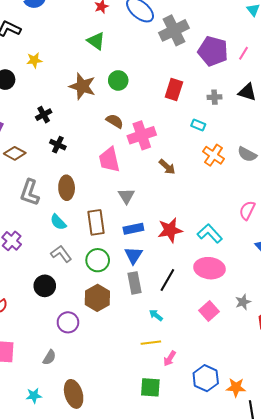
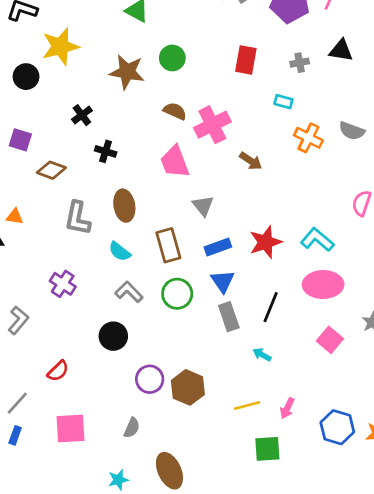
yellow star: (34, 60) -> (60, 46), size x1.8
brown hexagon: (97, 298) -> (188, 387), moved
yellow line: (151, 343) -> (247, 406), moved

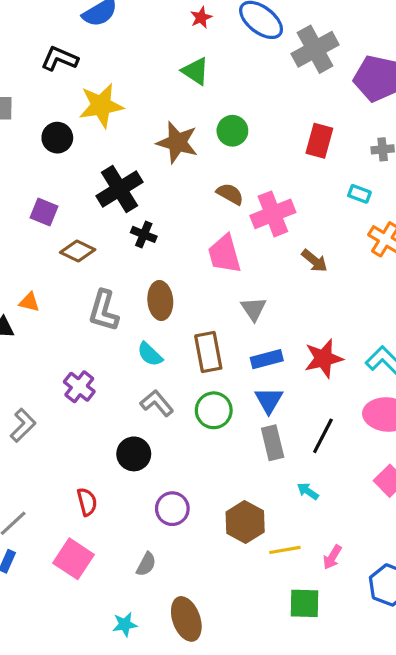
black cross: (82, 115) -> (119, 189), size x1.8
red semicircle: (58, 371) -> (87, 502), moved, turned -65
brown hexagon: (188, 387) -> (245, 522), moved
pink square: (70, 429) -> (73, 559), turned 32

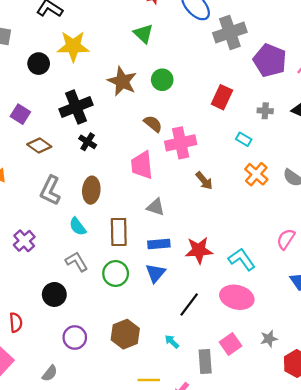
gray triangle: (254, 309) -> (156, 207), turned -48
gray rectangle: (273, 443) -> (205, 362), moved
brown hexagon: (245, 522) -> (125, 334), moved

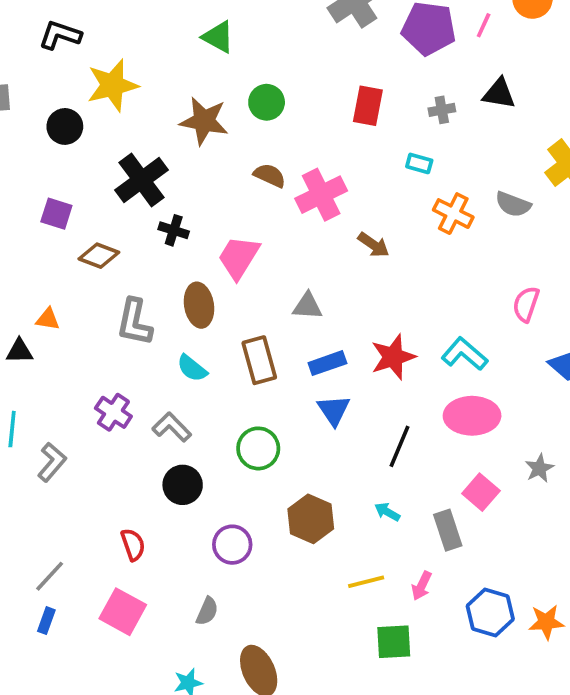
pink trapezoid: (142, 165) -> (239, 257), moved, turned 52
gray L-shape: (77, 262) -> (172, 427), moved
green circle: (116, 273) -> (258, 448), moved

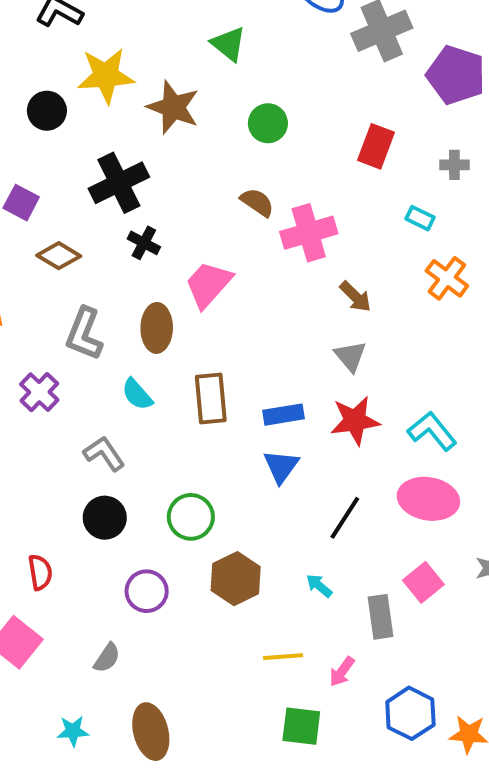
brown star: (204, 121) -> (173, 107), moved
gray triangle: (308, 306) -> (350, 356), moved, turned 36
purple cross: (113, 412) -> (39, 392), moved
green circle: (258, 448) -> (191, 517), moved

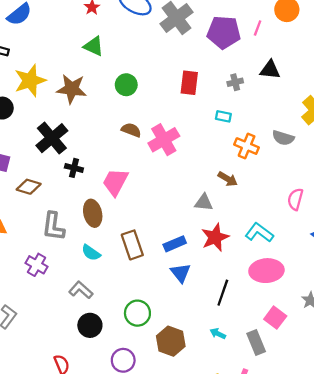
brown arrow: (355, 297) -> (228, 179), moved
gray triangle: (350, 356) -> (204, 202), turned -30

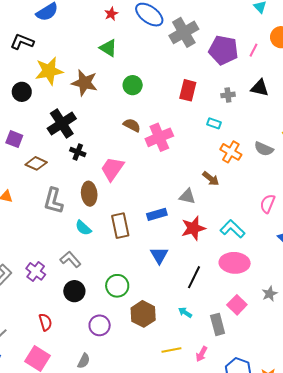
blue rectangle: (175, 244) -> (157, 214), moved
purple cross: (37, 265) -> (36, 271), moved

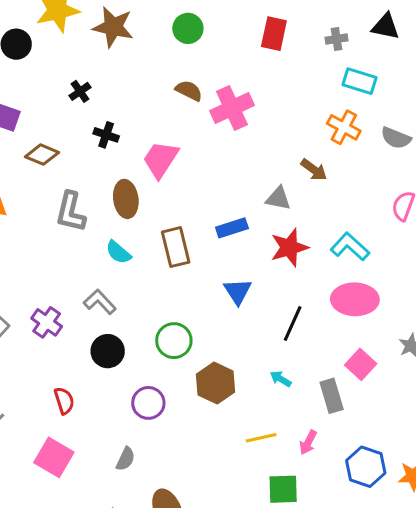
cyan rectangle: (214, 123) -> (359, 81), moved, size x1.5
black cross: (62, 124) -> (80, 91), size x0.5
gray semicircle: (264, 149) -> (396, 138), moved

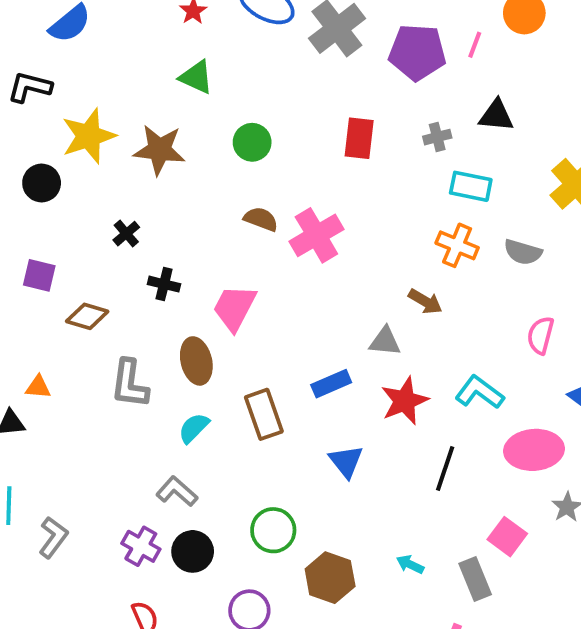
cyan semicircle: (118, 252) -> (194, 428), turned 100
pink ellipse: (355, 299) -> (534, 450), moved
purple cross: (47, 322) -> (141, 546), moved
black line: (293, 324) -> (445, 469), moved

